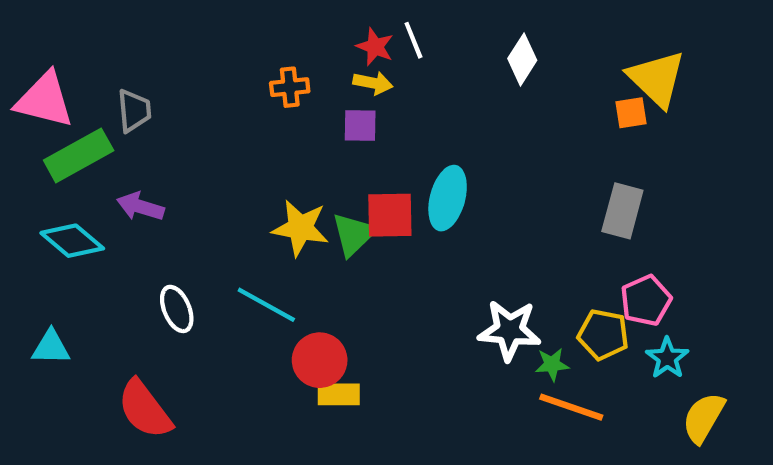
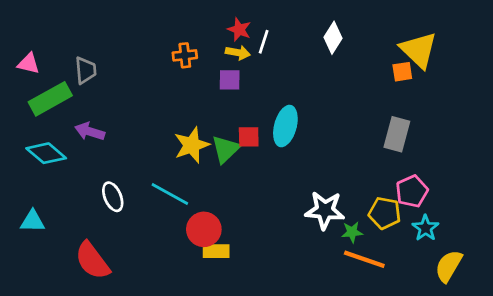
white line: (413, 40) -> (264, 42), moved, turned 40
pink triangle: (44, 100) -> (28, 64), size x0.6
red square: (390, 215) -> (249, 137), size x0.7
yellow star: (300, 228) -> (192, 145), turned -30

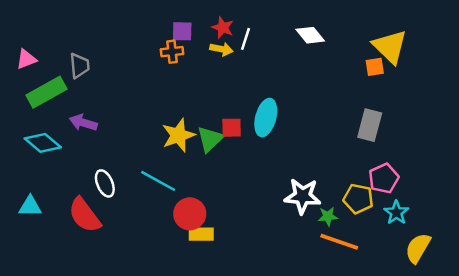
white diamond: (333, 38) -> (310, 35), turned -72
pink triangle: (28, 64) -> (26, 59), turned -35
purple square: (230, 80) -> (182, 31), moved
red semicircle: (92, 261) -> (85, 215), moved

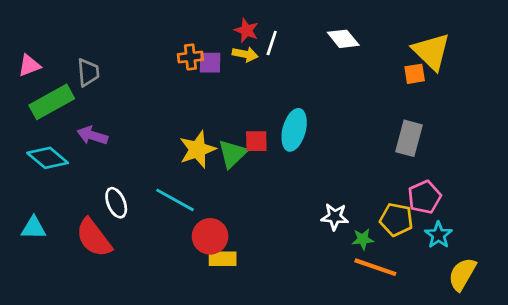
purple square: (182, 31) -> (210, 63), moved
white star: (303, 196) -> (335, 217), size x0.7

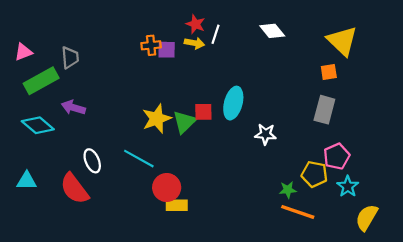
orange square: (415, 74) -> (329, 72), moved
white star: (335, 217) -> (266, 134), moved

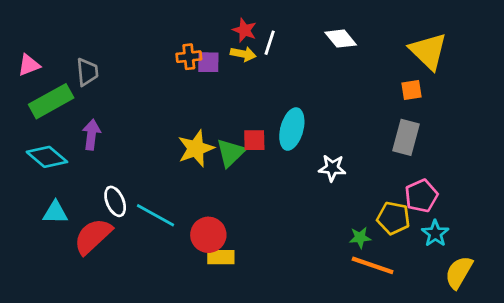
purple arrow: (73, 108) -> (91, 135), turned 80
cyan line: (139, 159) -> (155, 215), moved
cyan triangle: (27, 181) -> (55, 213), moved
red semicircle: (74, 189) -> (93, 236), turned 84

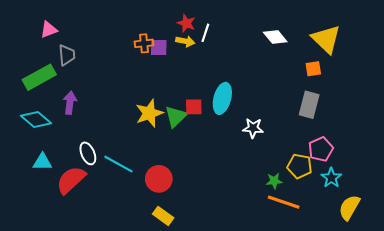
white diamond: (341, 39) -> (275, 37), moved
pink triangle: (29, 65) -> (49, 30), moved
yellow rectangle: (221, 257) -> (163, 216), moved, turned 36

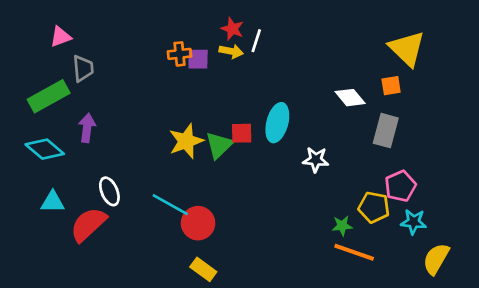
white diamond: (275, 37) -> (350, 98), moved
cyan line: (119, 164) -> (170, 205), moved
cyan star: (331, 178) -> (414, 222), turned -30

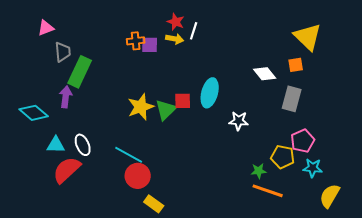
green rectangle: (49, 96) -> (80, 72), moved, turned -36
cyan triangle: (53, 202) -> (56, 145), moved
red circle: (198, 223) -> (138, 176), moved

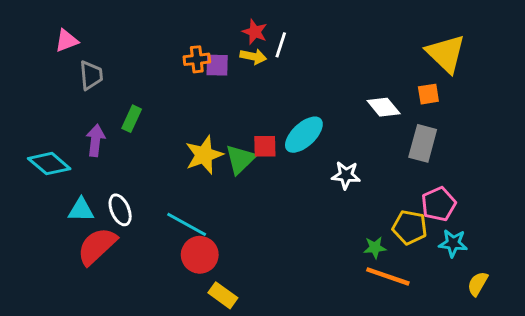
green rectangle: (80, 72) -> (132, 119), moved, size x0.6
cyan ellipse: (210, 93) -> (304, 135), turned 32
yellow semicircle: (330, 196) -> (478, 284), size x0.7

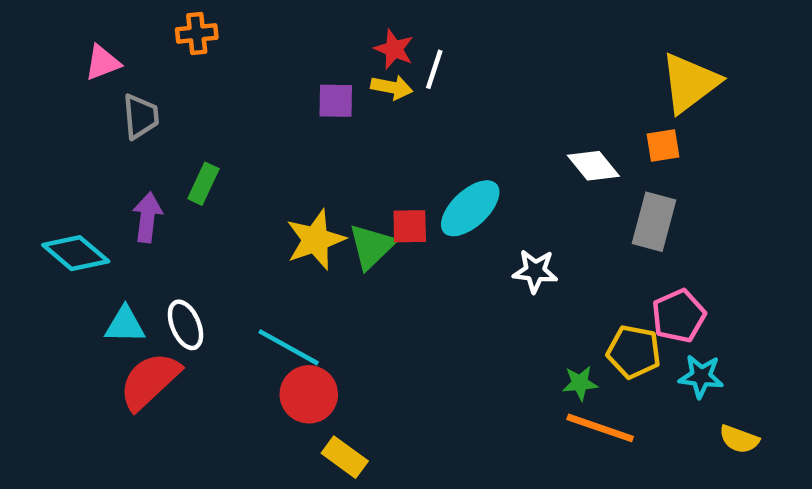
yellow triangle: (446, 54) -> (690, 83), turned 39
orange cross: (197, 59) -> (197, 33), moved
yellow semicircle: (478, 284) -> (739, 439), turned -100

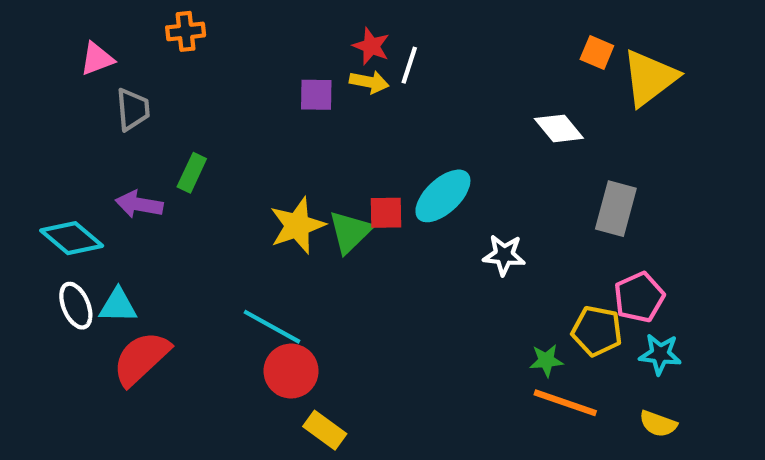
orange square: (663, 146) -> (597, 52), moved, turned 32
white diamond: (593, 166) -> (559, 128), moved
purple arrow: (147, 217) -> (139, 204), turned -87
white ellipse: (186, 325) -> (76, 306), moved
yellow semicircle: (739, 439) -> (658, 424), moved

